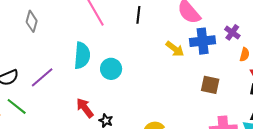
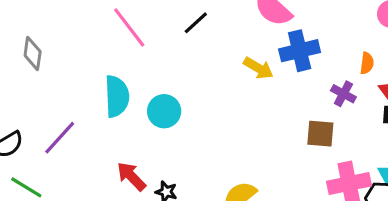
black line: (138, 15) -> (196, 23), turned 48
purple cross: (232, 32) -> (343, 94), moved
brown square: (210, 85) -> (320, 134), moved

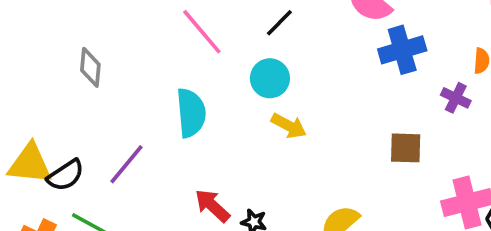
yellow arrow: (258, 68) -> (289, 126), moved
cyan circle: (164, 111) -> (270, 78), moved
brown square: (320, 134) -> (406, 148), moved

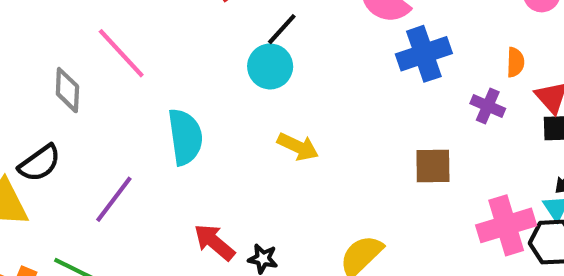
pink line: (202, 32) -> (121, 53), moved
cyan circle: (270, 78) -> (270, 66), moved
black semicircle: (66, 175) -> (40, 163), moved

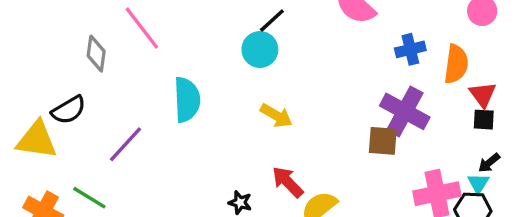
blue cross: (424, 54) -> (410, 49), moved, size x0.7
orange semicircle: (515, 62) -> (456, 64), size x1.6
purple cross: (488, 106) -> (405, 111), moved, size x1.8
red arrow: (214, 242) -> (288, 182), moved

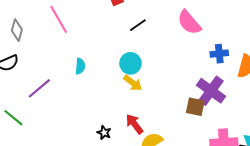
cyan circle: (260, 49) -> (130, 63), moved
gray diamond: (96, 54) -> (17, 30), moved
cyan semicircle: (187, 100) -> (80, 66), size x0.6

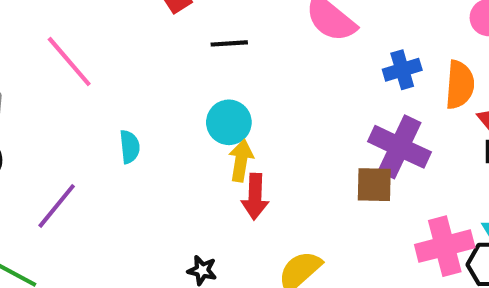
black line: (138, 25) -> (229, 43), turned 42
yellow arrow: (133, 83) -> (241, 161), turned -108
red arrow: (134, 124) -> (255, 197), moved, turned -130

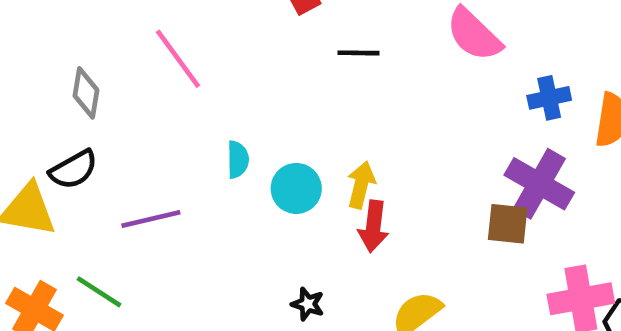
cyan circle: (229, 122) -> (296, 188), moved
purple line: (57, 206) -> (151, 219), turned 33

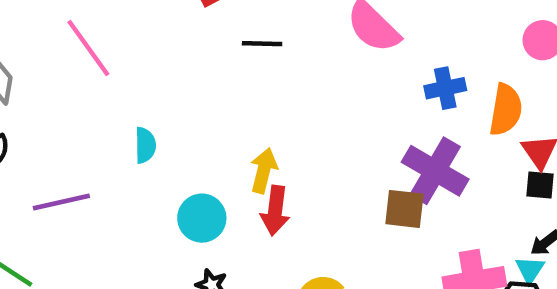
cyan circle: (296, 188) -> (202, 218), moved

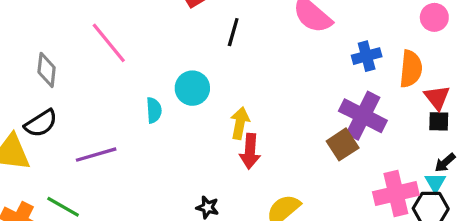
black line: (262, 44) -> (233, 32), turned -72
brown square: (404, 209) -> (343, 144), turned -36
cyan circle: (202, 218) -> (192, 88), moved

